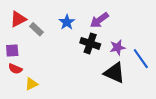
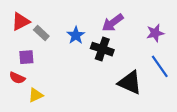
blue star: (67, 22) -> (76, 35), moved
purple star: (118, 47) -> (155, 33), moved
purple square: (12, 51) -> (26, 57), moved

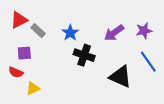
purple arrow: (113, 23) -> (114, 33), moved
black cross: (102, 49) -> (84, 55), moved

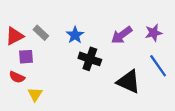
red triangle: (19, 20) -> (15, 36), moved
yellow triangle: (33, 88) -> (35, 94), turned -32

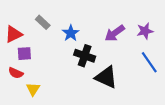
gray rectangle: (41, 33) -> (43, 22), moved
black triangle: (128, 82) -> (106, 77), moved

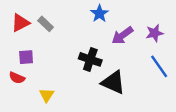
blue star: (71, 33) -> (99, 14), moved
red triangle: (14, 34) -> (20, 23), moved
yellow triangle: (33, 89) -> (47, 95), moved

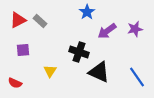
blue line: (159, 66) -> (137, 77), moved
red semicircle: (17, 78) -> (15, 83), moved
yellow triangle: (47, 95) -> (50, 71), moved

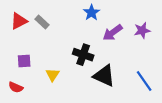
purple square: (23, 50) -> (24, 61), moved

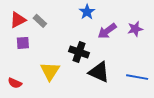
purple square: (24, 61) -> (23, 43), moved
yellow triangle: (53, 75) -> (50, 71), size x1.5
blue line: (144, 81) -> (137, 77), turned -45

